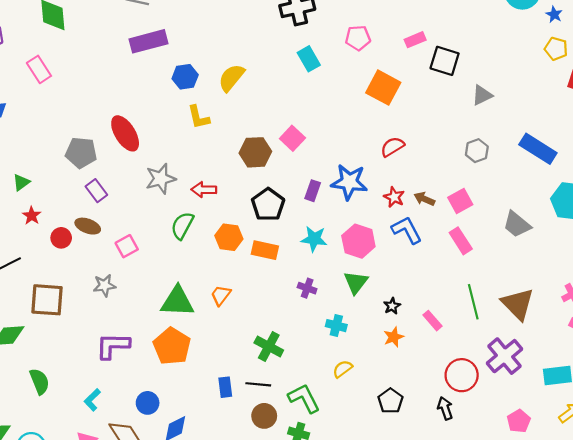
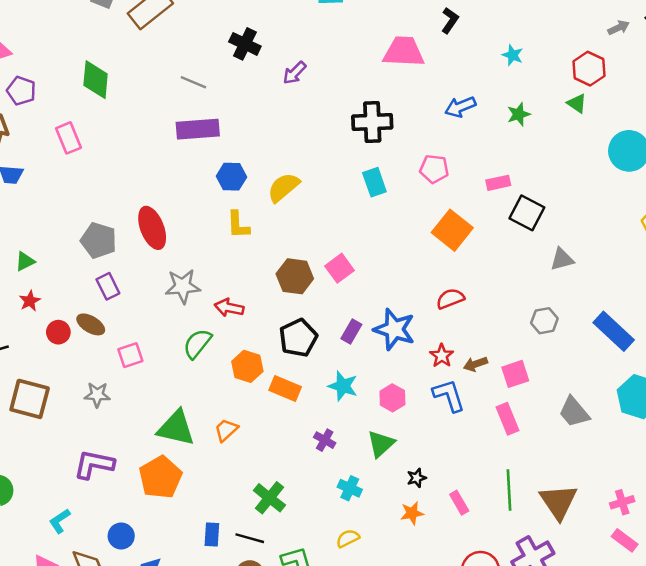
brown arrow: (424, 199) -> (475, 364), turned -54
pink hexagon: (358, 241) -> (392, 398), size x0.7

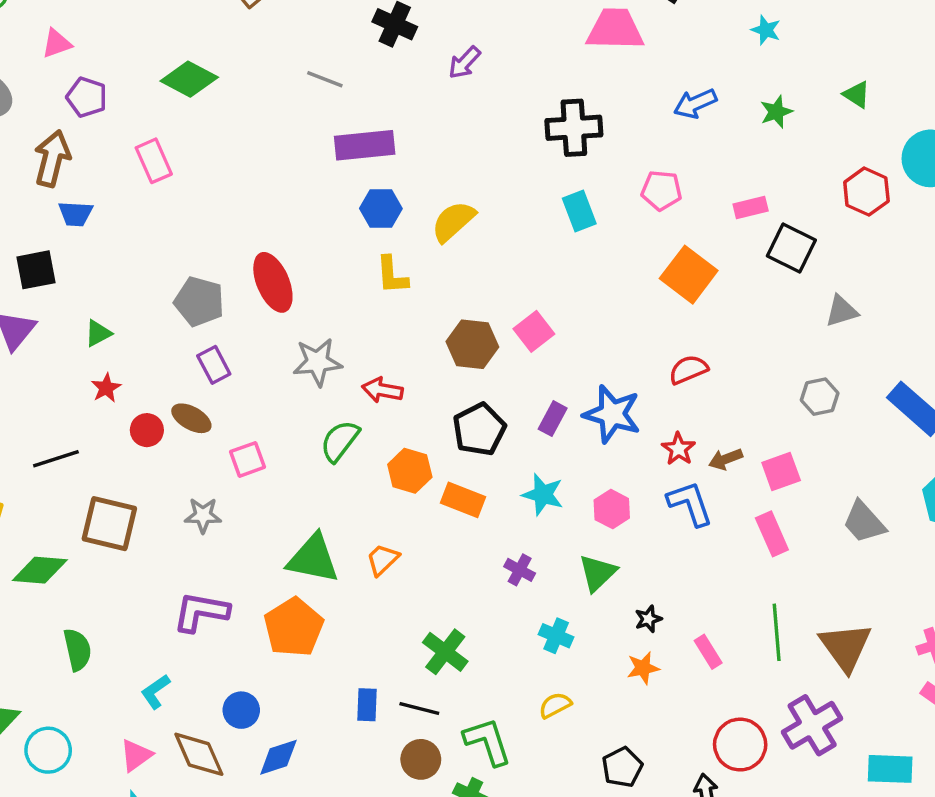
red hexagon: (589, 69) -> (866, 192), moved
green diamond: (96, 80) -> (189, 79), turned -66
purple rectangle: (198, 129) -> (365, 145), moved

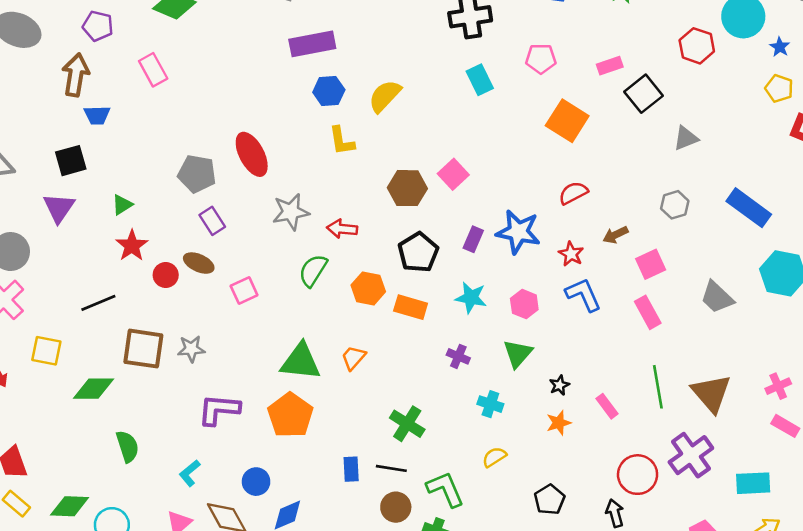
black square: (791, 248) -> (644, 94), turned 30
red star: (106, 388) -> (132, 246), size x1.4
brown arrow: (726, 459) -> (615, 235), moved
gray star: (203, 515) -> (191, 349), moved

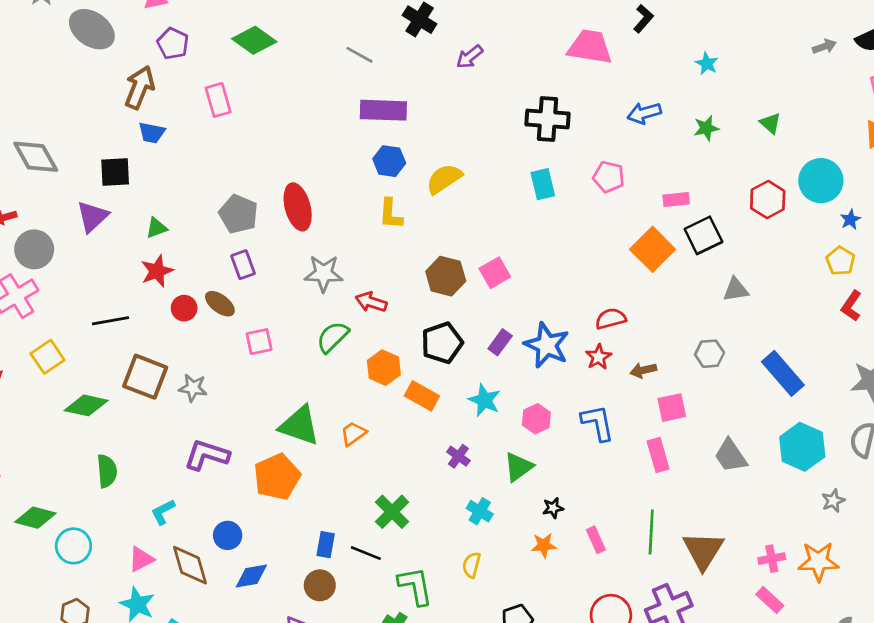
orange square: (567, 121) -> (653, 249), moved
red star: (571, 254) -> (599, 357), moved
yellow square: (46, 351) -> (48, 357), turned 32
yellow semicircle: (494, 457) -> (472, 565), turned -55
brown circle: (396, 507) -> (320, 585), moved

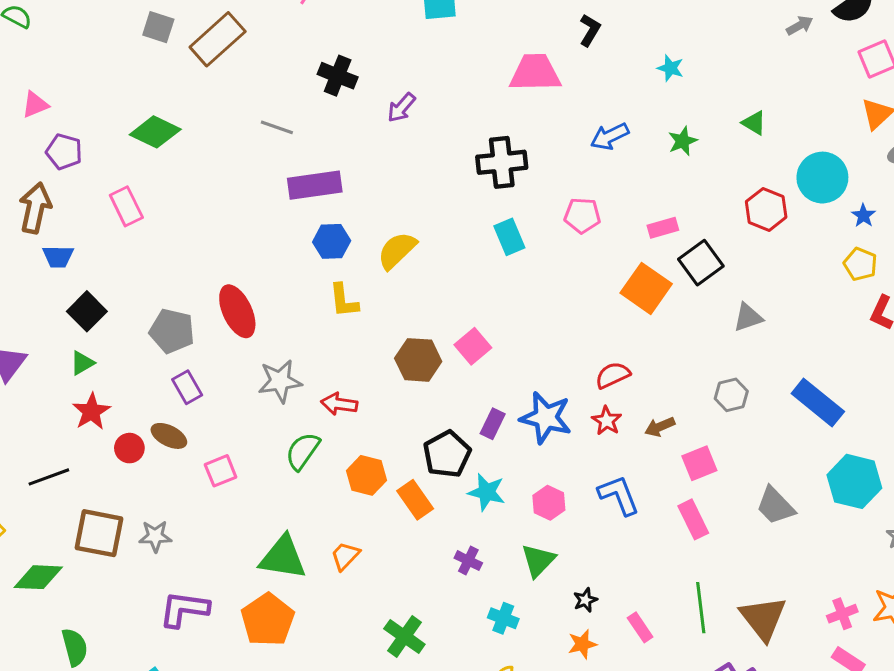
black square: (115, 172) -> (87, 311), moved, turned -32
black pentagon: (442, 343) -> (447, 454), moved
orange rectangle: (422, 396) -> (415, 500), turned 36

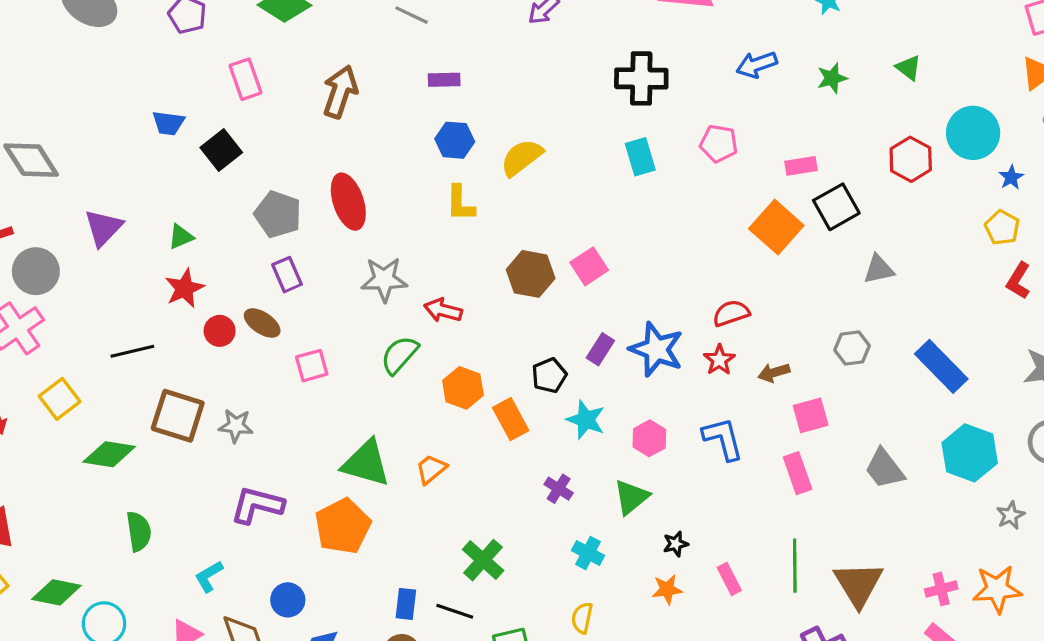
purple rectangle: (315, 185) -> (444, 80), size x0.6
brown arrow: (35, 208) -> (340, 92), moved
black square: (87, 311) -> (221, 150), moved
black pentagon: (447, 454) -> (549, 375), size x0.7

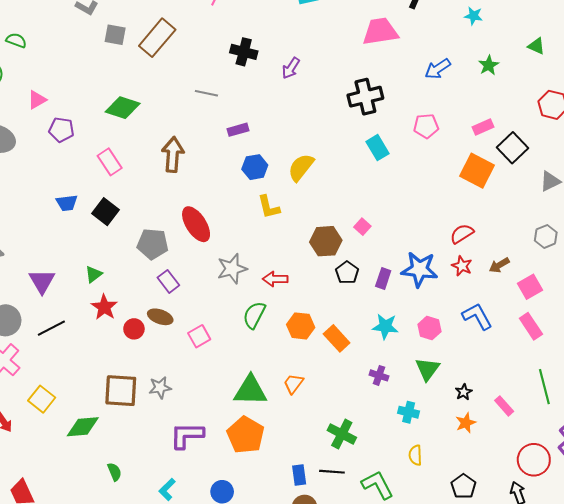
pink square: (589, 266) -> (362, 227), size x0.7
black line: (132, 351) -> (51, 328), moved
black pentagon: (549, 375) -> (347, 273), moved
green semicircle: (139, 531) -> (114, 472), size x0.7

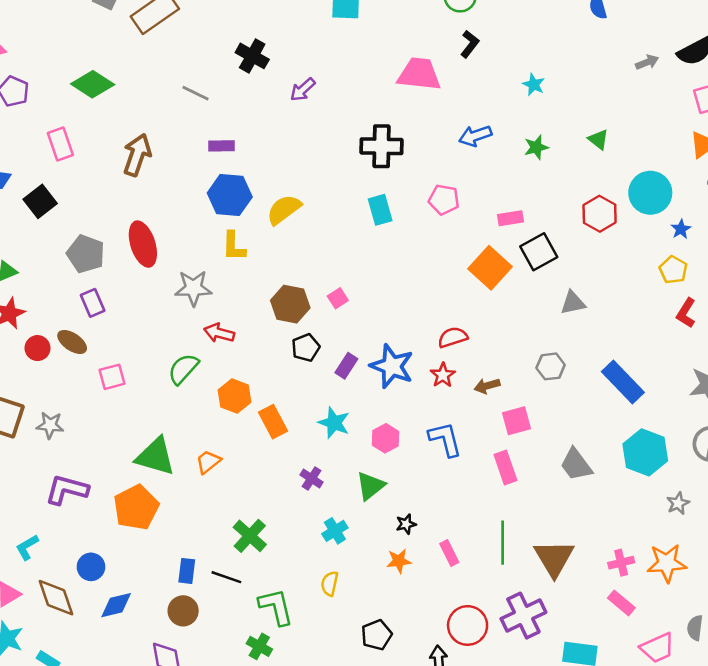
blue hexagon: (255, 167) -> (230, 195), size x1.4
gray star: (232, 269) -> (193, 288), moved
cyan cross: (409, 412) -> (335, 531), turned 30

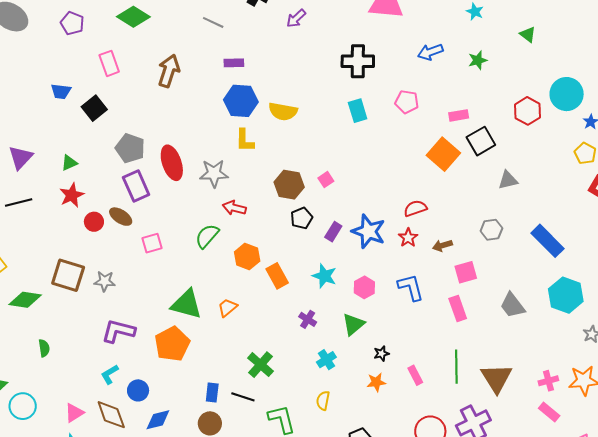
green triangle: (598, 139) -> (528, 34), moved
yellow semicircle: (284, 210) -> (283, 111), turned -132
red ellipse: (143, 244) -> (172, 163), moved
purple rectangle: (93, 303) -> (136, 186), size x1.4
cyan L-shape: (27, 547) -> (110, 374), moved

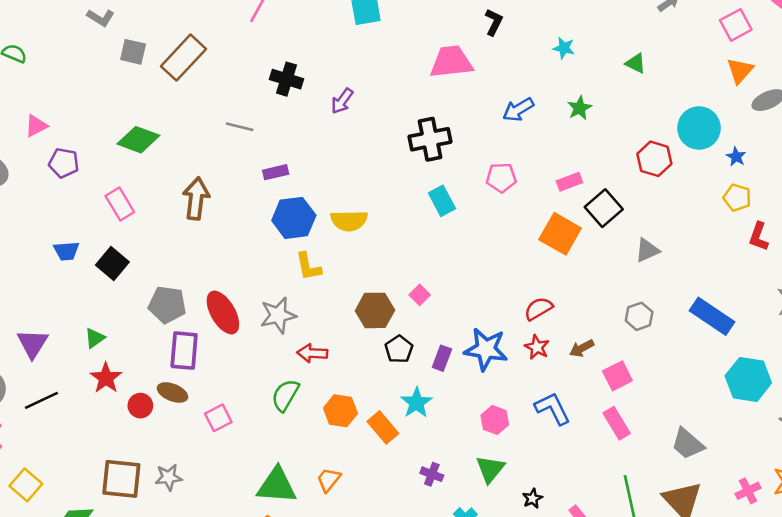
purple rectangle: (136, 186) -> (184, 351), turned 40
cyan star: (324, 276) -> (416, 403), moved, turned 30
gray trapezoid: (512, 305) -> (688, 444), moved

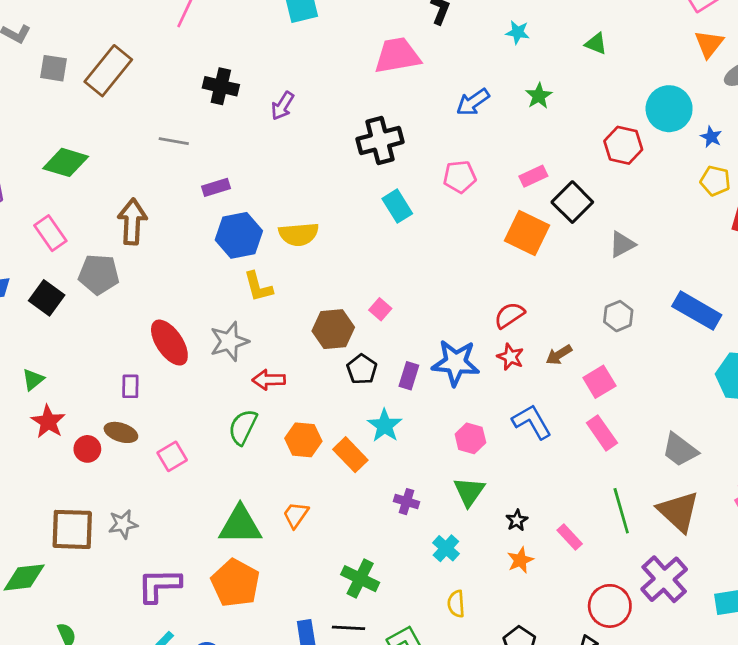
gray pentagon: (167, 305) -> (99, 274), moved
purple rectangle: (184, 351) -> (130, 386), size x0.6

